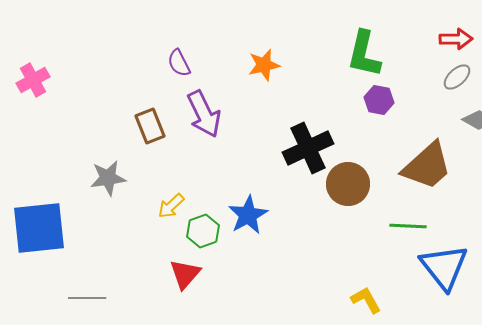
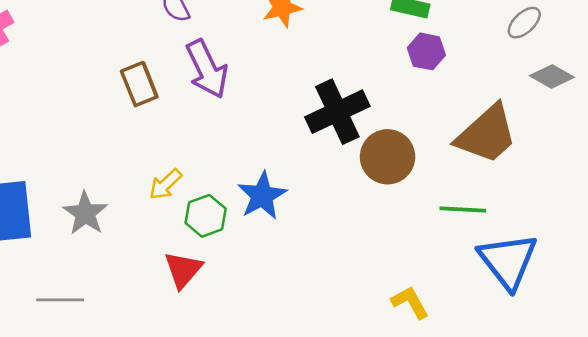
gray star: (108, 178) -> (85, 213), moved, turned -30

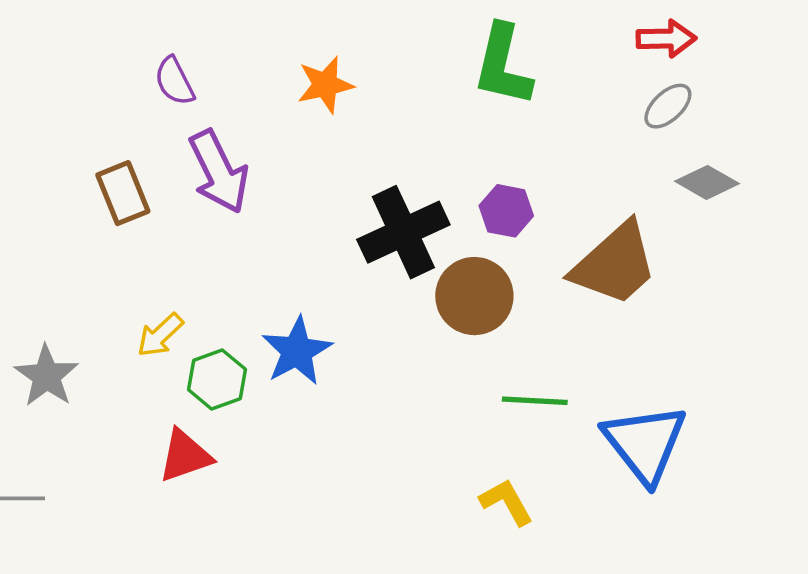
purple hexagon: (426, 51) -> (506, 211), moved
green line: (463, 210) -> (535, 401), moved
red triangle: (183, 270) -> (185, 456), turned 30

